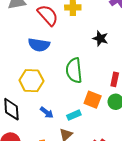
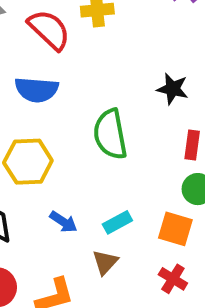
black star: (100, 38) -> (173, 89), moved
orange square: (93, 100) -> (175, 229), moved

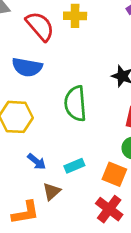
brown triangle: (105, 262) -> (52, 191), moved
red cross: (173, 279) -> (109, 209), size x1.4

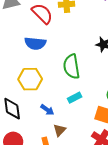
cyan rectangle: (74, 166) -> (75, 98), moved

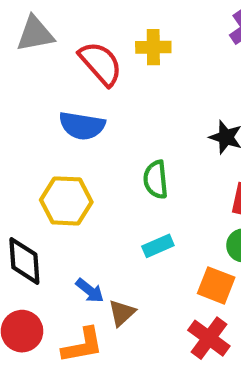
green semicircle: (72, 66) -> (156, 180), size x0.7
blue arrow: (47, 110) -> (90, 291), moved

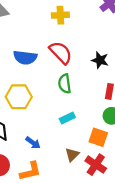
red semicircle: (101, 63) -> (61, 53), moved
brown triangle: (122, 313) -> (72, 155), moved

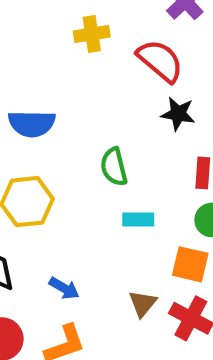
red semicircle: (61, 53) -> (160, 61), moved
cyan rectangle: (67, 118) -> (138, 220), moved, turned 32

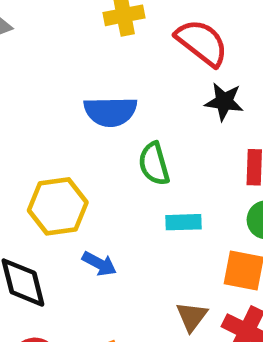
blue semicircle: (32, 124) -> (110, 112), moved
blue arrow: (64, 288) -> (99, 264), moved

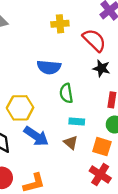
blue arrow: (99, 264) -> (36, 136), size x1.6
brown triangle: (192, 317) -> (71, 143), moved, turned -32

